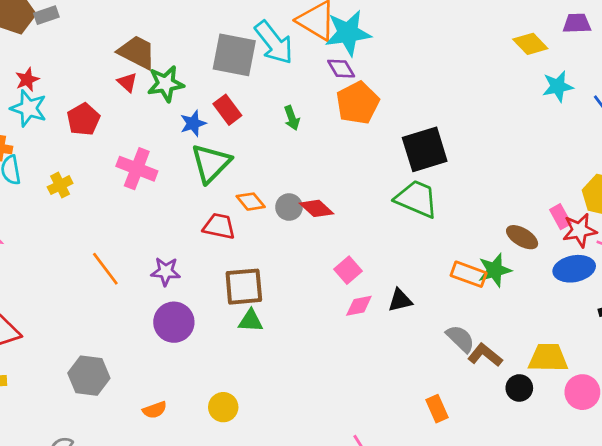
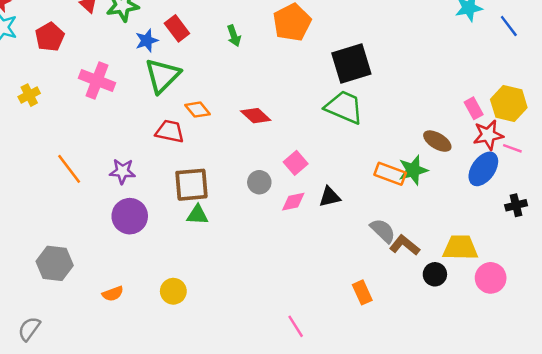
gray circle: (289, 207) -> (259, 182), moved
pink rectangle: (560, 217) -> (474, 108), moved
blue ellipse: (574, 269) -> (483, 169), turned -44
pink square: (348, 270) -> (296, 163), moved

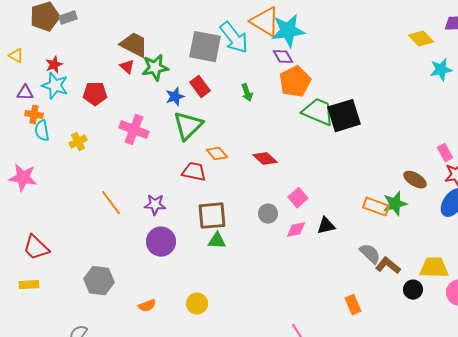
red pentagon: (50, 37) -> (95, 94), turned 30
green trapezoid: (344, 107) -> (318, 112), moved

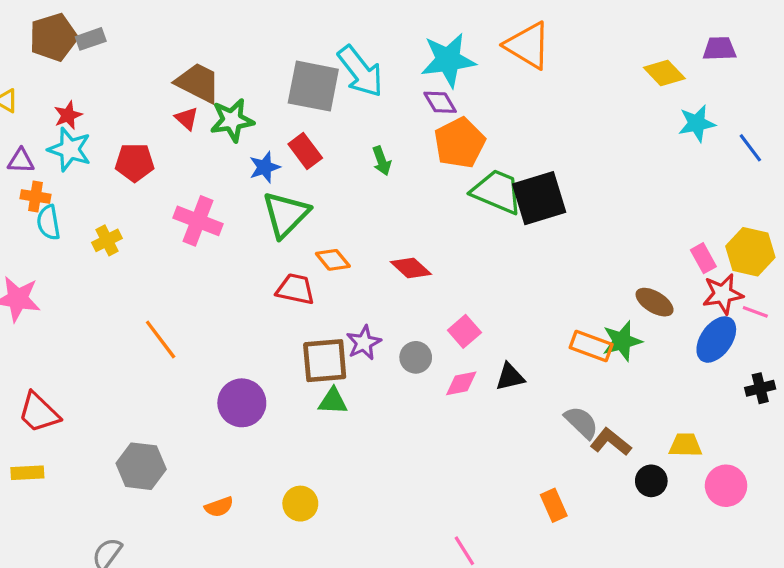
orange triangle: (265, 22) -> (528, 45), moved
purple star: (155, 205) -> (364, 343), moved, turned -30
yellow trapezoid: (434, 268) -> (685, 445), size x0.7

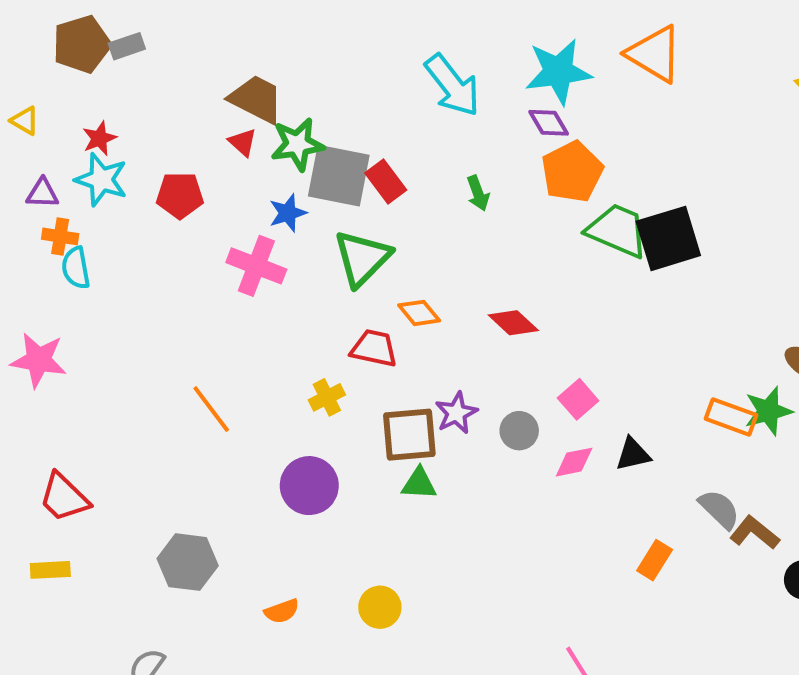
gray square: (313, 86) -> (339, 176), moved
blue star: (265, 167) -> (288, 213), moved
yellow cross: (107, 240) -> (327, 397), moved
orange rectangle: (554, 505) -> (655, 560), moved, turned 56

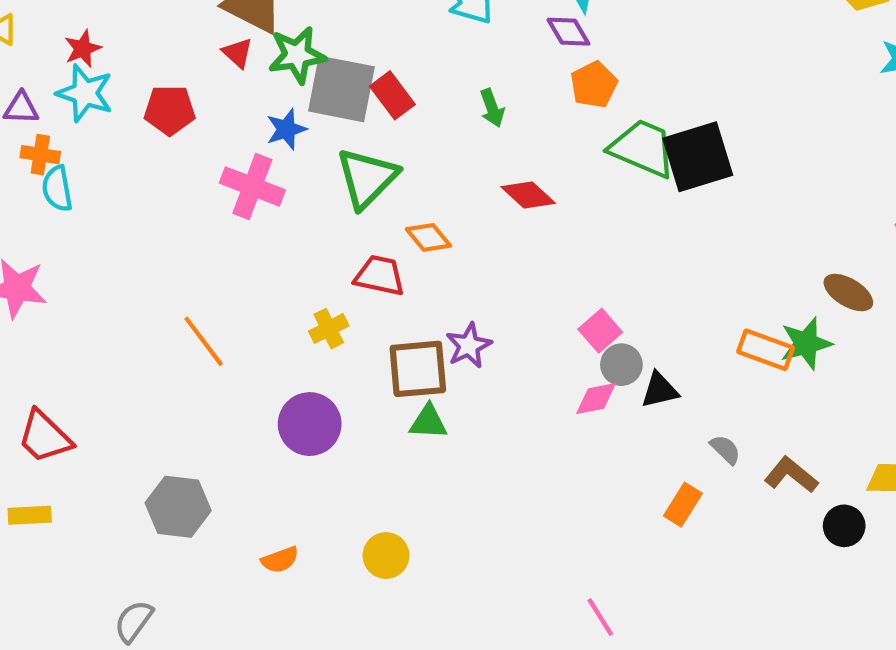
orange pentagon: (572, 172) -> (594, 85), size x0.7
red diamond: (513, 323) -> (528, 195), moved
gray circle: (519, 431) -> (621, 365), moved
gray semicircle: (719, 509) -> (725, 449), moved, size x0.7

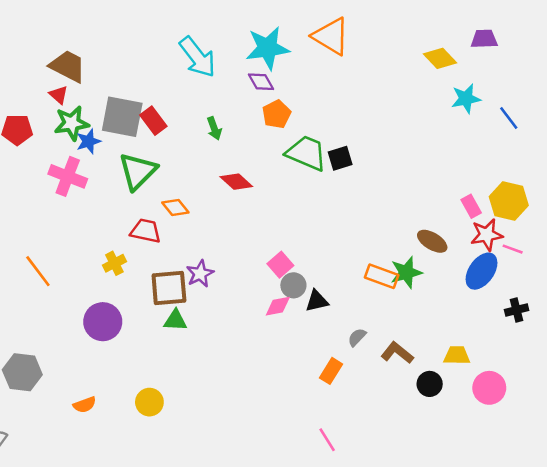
green star: (297, 55) -> (72, 123), moved
black square: (698, 157) -> (340, 158), size x0.6
gray semicircle: (725, 449) -> (357, 337), turned -90
pink line: (600, 617) -> (327, 440), moved

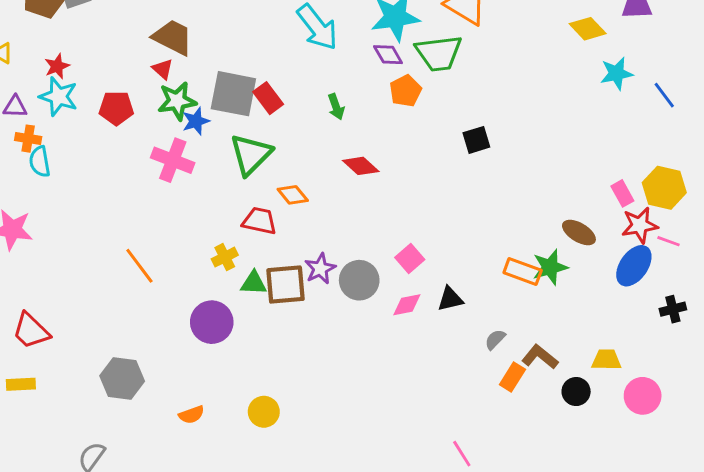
green trapezoid: (306, 153) -> (439, 53), moved, turned 150
gray circle: (293, 285) -> (359, 280), moved, size x1.4
green triangle: (175, 320) -> (254, 283), moved
orange rectangle: (331, 371) -> (512, 377), moved

